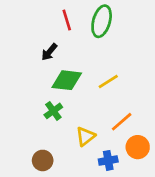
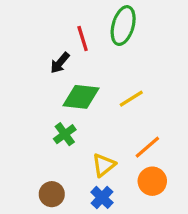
red line: (67, 20) -> (83, 39), moved
orange circle: (138, 147) -> (152, 181), moved
blue cross: (108, 160) -> (102, 197), moved, turned -36

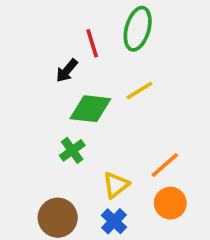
yellow line: (131, 99) -> (139, 91), moved
brown circle: (52, 194) -> (58, 218), size x1.4

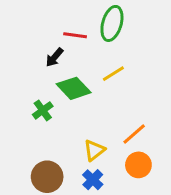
red line: (92, 43) -> (75, 35), turned -65
green diamond: (90, 109) -> (74, 88), turned 40
green cross: (72, 150) -> (43, 110), moved

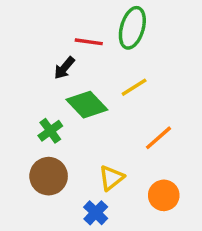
orange line: (134, 134) -> (158, 138), moved
brown circle: (47, 177) -> (49, 176), moved
blue cross: (93, 180) -> (96, 213), moved

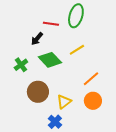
green cross: (50, 131) -> (21, 65), moved
brown circle: (49, 176) -> (38, 92), moved
orange circle: (164, 195) -> (93, 101), moved

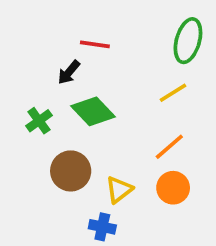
green ellipse: (76, 16) -> (188, 41), moved
yellow line: (77, 50) -> (173, 93), moved
blue cross: (55, 122) -> (102, 227), turned -32

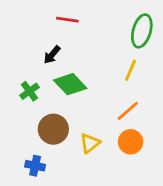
red line: (95, 44) -> (67, 20), moved
yellow line: (173, 93) -> (131, 70), turned -35
blue cross: (102, 227) -> (35, 166), moved

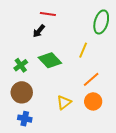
black arrow: (52, 55) -> (39, 31), moved
yellow line: (131, 70) -> (83, 50), moved
brown circle: (53, 129) -> (22, 92), moved

